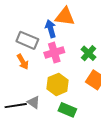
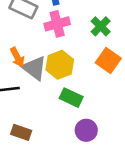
orange arrow: (23, 62) -> (17, 57), moved
gray triangle: (34, 102) -> (34, 68), moved, size x1.5

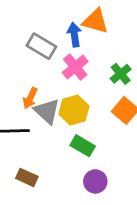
pink cross: (57, 24) -> (75, 67), turned -30
orange arrow: (17, 57) -> (30, 98), turned 48

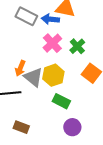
blue arrow: (74, 35) -> (50, 19), turned -72
gray rectangle: (41, 46) -> (26, 16), moved
green cross: (121, 74) -> (77, 46), moved

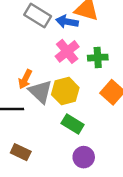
green cross: (77, 46) -> (98, 58), turned 35

